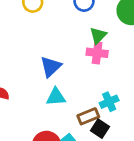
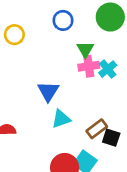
cyan cross: (109, 102) -> (108, 69), moved

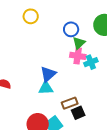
blue circle: (63, 20) -> (71, 29), moved
blue triangle: (48, 91) -> (48, 74), moved
black square: (111, 138) -> (78, 113), turned 32

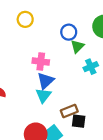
pink cross: (78, 56) -> (41, 62), moved
cyan triangle: (46, 88) -> (43, 95), turned -49
black square: (78, 113) -> (79, 121), turned 32

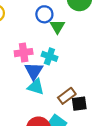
cyan cross: (91, 67) -> (49, 56), moved, turned -32
cyan triangle: (43, 95) -> (36, 87), turned -35

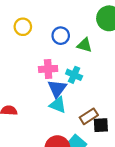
blue circle: (44, 14) -> (61, 36), moved
green triangle: (57, 27) -> (85, 45), turned -49

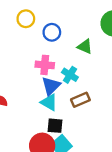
blue circle: (61, 36) -> (52, 32), moved
brown rectangle: (89, 116) -> (80, 100), moved
black square: (101, 125) -> (55, 126), moved

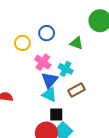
yellow circle: (26, 19) -> (22, 43), moved
pink cross: (45, 65) -> (43, 62), turned 35

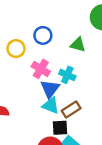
brown rectangle: (77, 90) -> (71, 109), moved

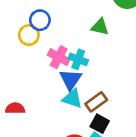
blue circle: (43, 35) -> (40, 20), moved
cyan cross: (67, 75) -> (78, 59), moved
black square: (60, 128) -> (100, 124), moved, turned 35

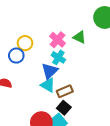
blue circle: (40, 20) -> (16, 56), moved
yellow circle: (29, 35) -> (25, 43), moved
pink cross: (59, 57) -> (57, 40), moved

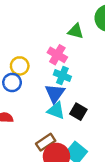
green triangle: (79, 37) -> (76, 31), moved
brown rectangle: (65, 91) -> (46, 142), moved
black square: (64, 108) -> (78, 112), moved

